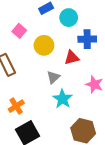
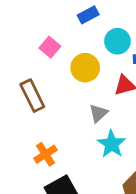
cyan circle: (69, 18) -> (117, 41), moved

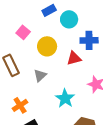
cyan circle: (117, 41) -> (69, 19), moved
gray triangle: (98, 113) -> (40, 75), moved

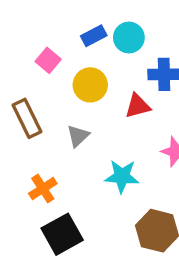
blue rectangle: (49, 10) -> (94, 36), moved
cyan star: (65, 98) -> (122, 176), turned -30

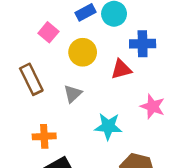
orange cross: (43, 189) -> (44, 136), turned 30

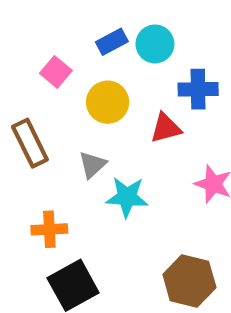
cyan star: (108, 126) -> (127, 197), moved

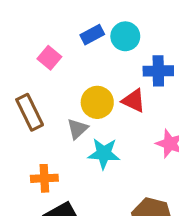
yellow circle: (108, 102) -> (97, 102), moved
red triangle: (166, 128) -> (134, 101), turned 40

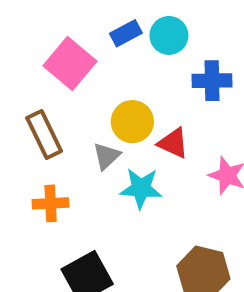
pink square: (49, 58) -> (70, 63), size x1.6
red triangle: (134, 101) -> (173, 143), moved
orange cross: (44, 178) -> (51, 203), moved

